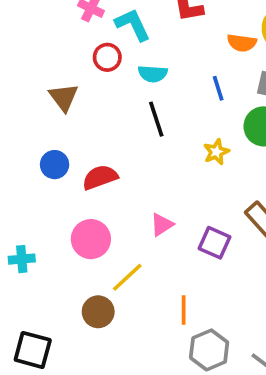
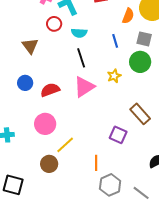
orange semicircle: (242, 43) -> (128, 16), turned -77
pink triangle: (162, 225) -> (84, 87), moved, size x1.6
purple square: (214, 243) -> (118, 135), moved

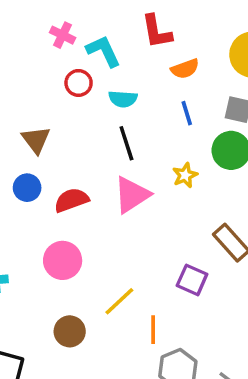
orange semicircle: (128, 16) -> (185, 69), moved, turned 49
brown triangle: (30, 46) -> (36, 140), moved
yellow line: (65, 145) -> (119, 301), moved

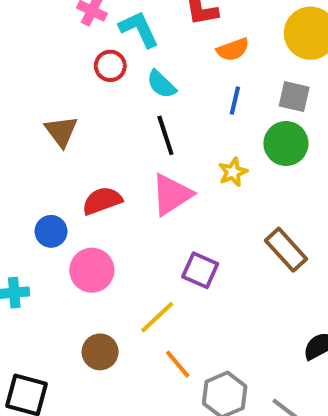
cyan semicircle: (123, 99) -> (161, 84), turned 40
blue line: (187, 113) -> (235, 101), turned 30
blue circle: (27, 188) -> (51, 231), moved
purple square: (192, 280) -> (200, 270), moved
orange line: (153, 330) -> (178, 364), moved, turned -40

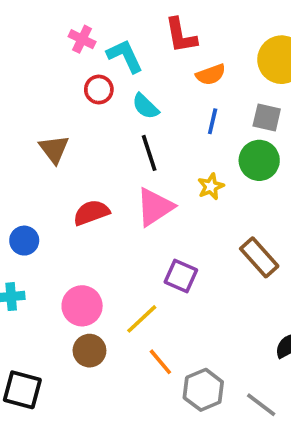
blue circle: (51, 231) -> (24, 241), moved
pink circle: (92, 270) -> (82, 306), moved

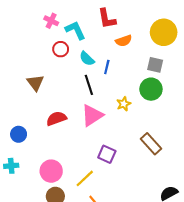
blue line: (213, 121) -> (107, 67), moved

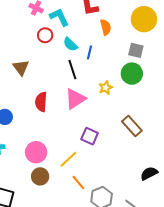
orange semicircle: (124, 41) -> (106, 27), turned -84
red semicircle: (56, 119) -> (41, 102), turned -66

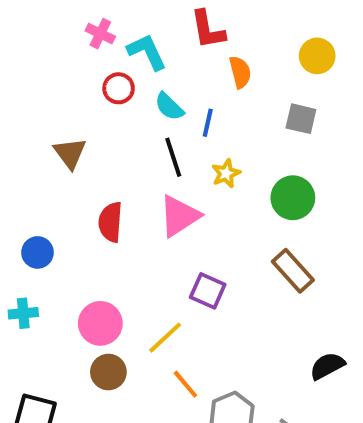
yellow circle: (144, 19) -> (317, 56), size x0.7
green circle: (132, 74) -> (293, 198), moved
yellow star: (106, 88) -> (226, 173), moved

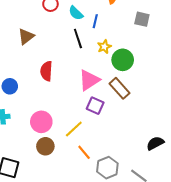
brown triangle: (70, 153) -> (26, 36), turned 30
green circle: (293, 198) -> (123, 60), moved
pink triangle: (179, 216) -> (89, 80), moved
brown rectangle: (293, 271) -> (120, 88), moved

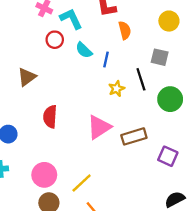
black line: (78, 38) -> (141, 79), moved
green circle: (123, 60) -> (170, 99), moved
brown rectangle: (120, 88) -> (134, 136), turned -65
purple square: (95, 106) -> (168, 156), moved

